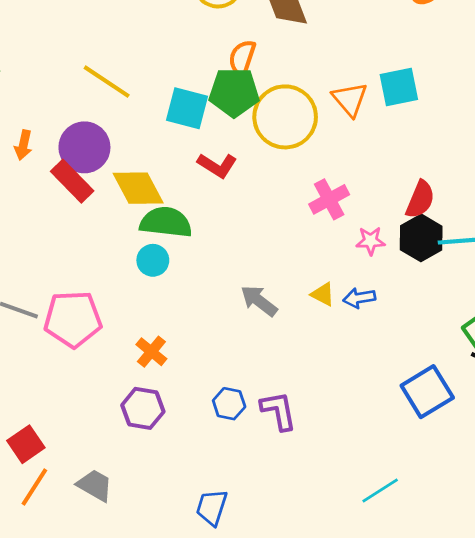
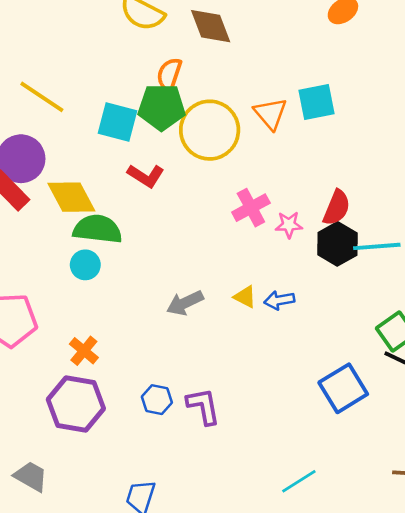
pink star: (371, 241) -> (289, 225), moved
gray arrow: (259, 301) -> (185, 303), turned -63
purple hexagon: (143, 408) -> (76, 404), size x1.4

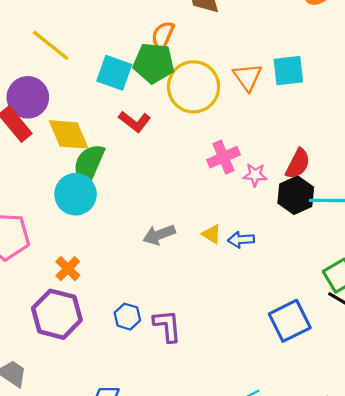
green semicircle: (98, 229) -> (89, 164), turned -78
cyan circle: (85, 265) -> (76, 194), size x1.6

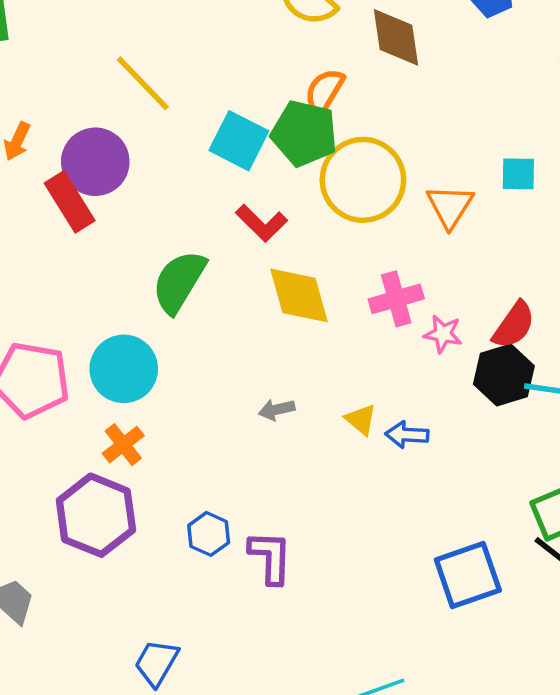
cyan square: (288, 71) -> (518, 174), size x0.7
orange triangle: (248, 77) -> (450, 206), moved
yellow diamond: (69, 134) -> (299, 295), moved
cyan circle: (76, 194) -> (124, 369), moved
gray arrow: (159, 235) -> (277, 410), size x0.7

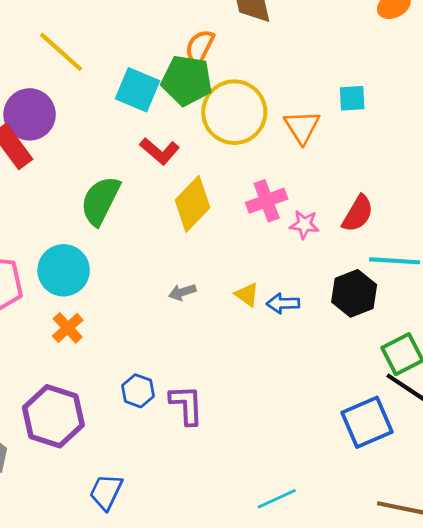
yellow diamond: (299, 295) -> (193, 204), turned 64
black hexagon: (504, 375) -> (354, 293), moved
purple hexagon: (96, 515) -> (53, 416), moved
blue square: (468, 575) -> (367, 422), moved

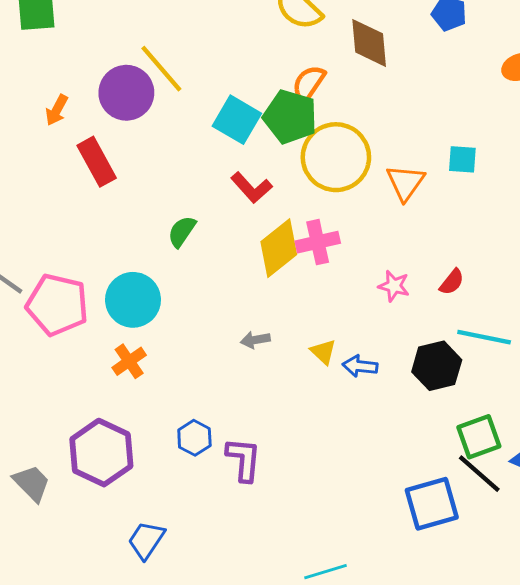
purple circle: (30, 114) -> (126, 93), moved
green semicircle: (100, 201) -> (182, 232), size x0.6
pink cross: (267, 201) -> (318, 242), moved
red semicircle: (358, 214) -> (452, 282), size x0.7

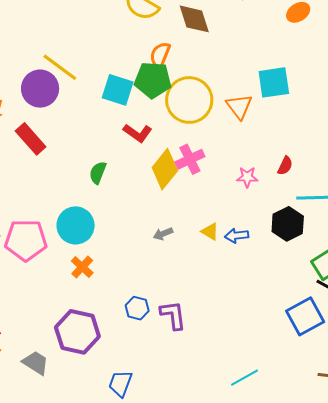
cyan square: (462, 159) -> (274, 82), size x1.6

